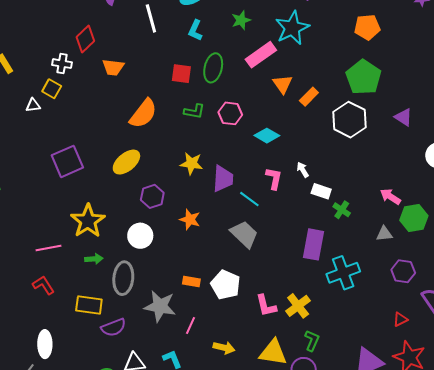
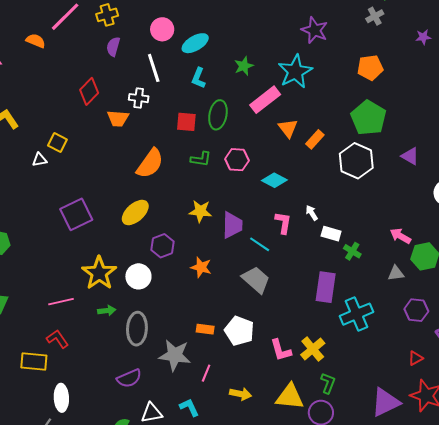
white cross: (62, 64) -> (139, 98), moved
white circle: (140, 236) -> (138, 276), moved
yellow rectangle: (89, 305) -> (34, 362), moved

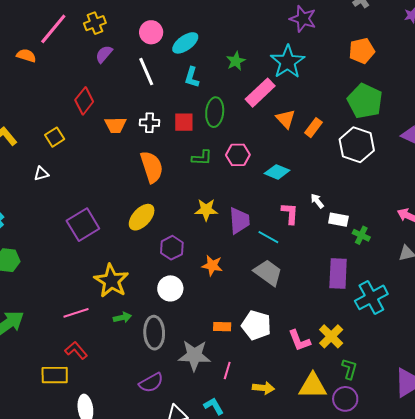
purple semicircle: (113, 47) -> (104, 54), turned 30
white cross: (139, 98) -> (150, 123), moved
yellow square: (57, 142) -> (55, 137), moved, turned 36
orange semicircle: (150, 163) -> (152, 167), turned -48
white circle: (138, 276) -> (170, 288), moved

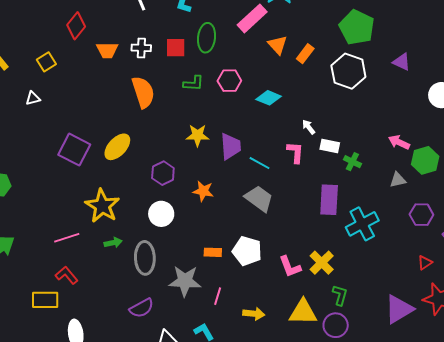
pink L-shape: (290, 213) -> (295, 152), moved
yellow ellipse: (142, 217) -> (117, 147), moved
purple square: (83, 225) -> (74, 150), turned -32

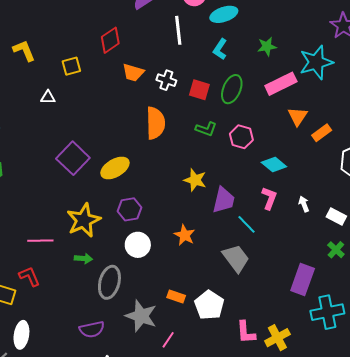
white rectangle: (330, 146) -> (336, 217), moved
pink L-shape: (295, 152) -> (269, 198), moved
purple hexagon: (163, 173) -> (130, 209), moved

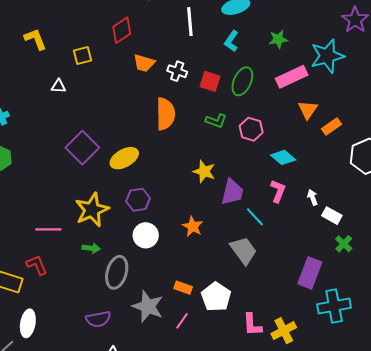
white rectangle: (336, 217) -> (332, 216), moved
pink line: (168, 340) -> (182, 321), moved

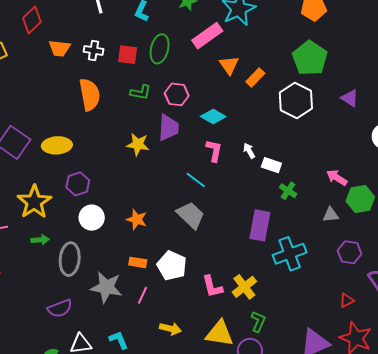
yellow ellipse: (124, 158) -> (57, 145), turned 36
purple trapezoid: (232, 192) -> (168, 128), moved
orange star: (193, 226) -> (137, 219), moved

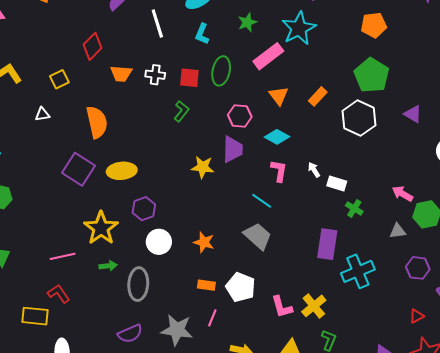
orange triangle: (229, 65) -> (279, 96), moved
green L-shape: (141, 92) -> (181, 111), moved, turned -60
orange semicircle: (90, 95) -> (97, 122), moved
gray star: (106, 287) -> (177, 330), moved

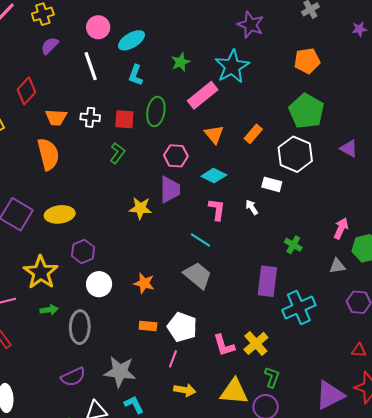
orange semicircle: (97, 122) -> (48, 154), moved
white rectangle: (337, 183) -> (272, 184), moved
pink arrow: (402, 194) -> (341, 228), turned 85
red triangle: (417, 316) -> (359, 350), turned 35
pink line: (212, 318) -> (173, 359), moved

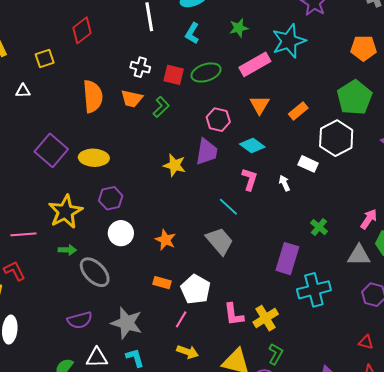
green ellipse: (156, 111) -> (206, 72), turned 52
orange trapezoid: (56, 117) -> (132, 99), moved
gray triangle: (337, 266) -> (359, 255), size x1.4
gray ellipse: (80, 327) -> (95, 272), turned -56

